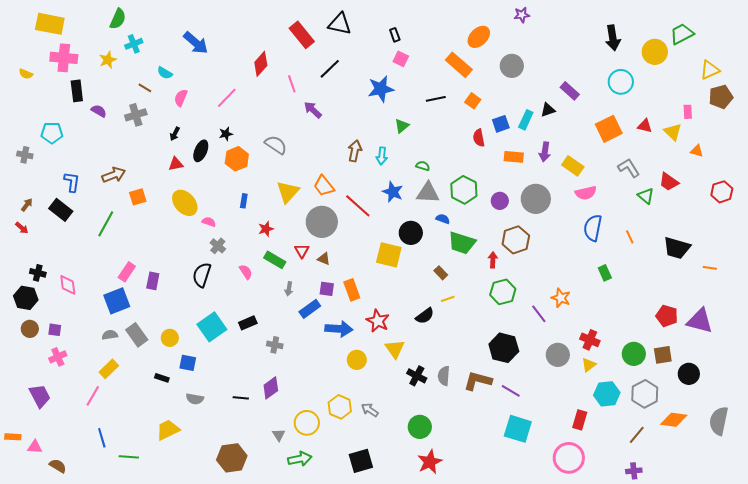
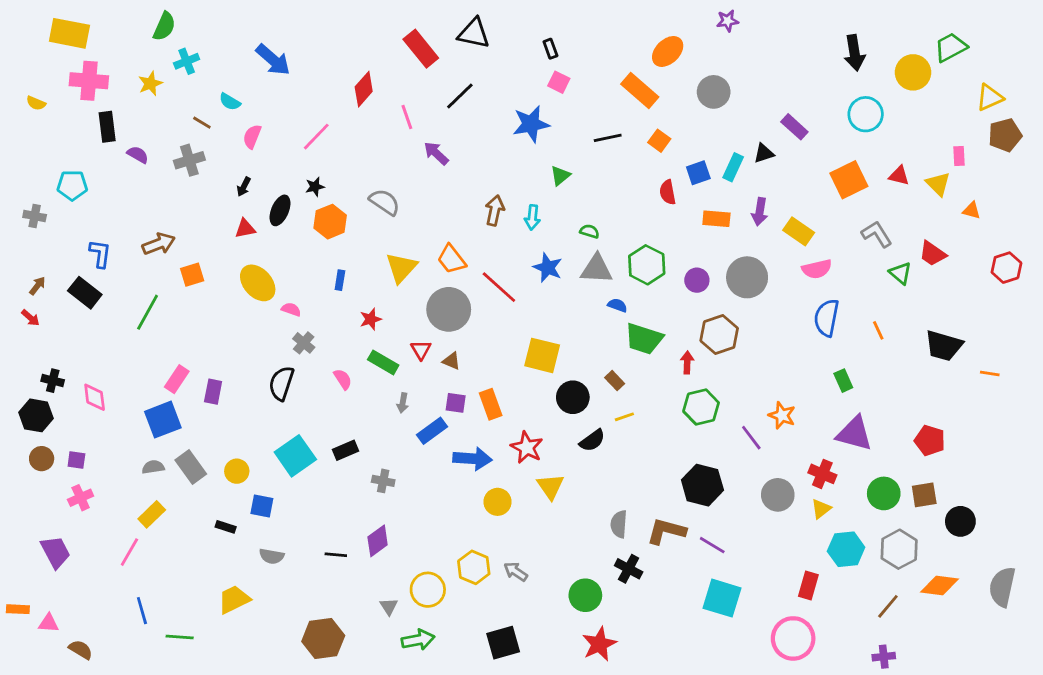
black circle: (411, 233) -> (573, 397), moved
purple triangle: (700, 321) -> (854, 434), moved
black cross: (417, 376) -> (629, 569), moved

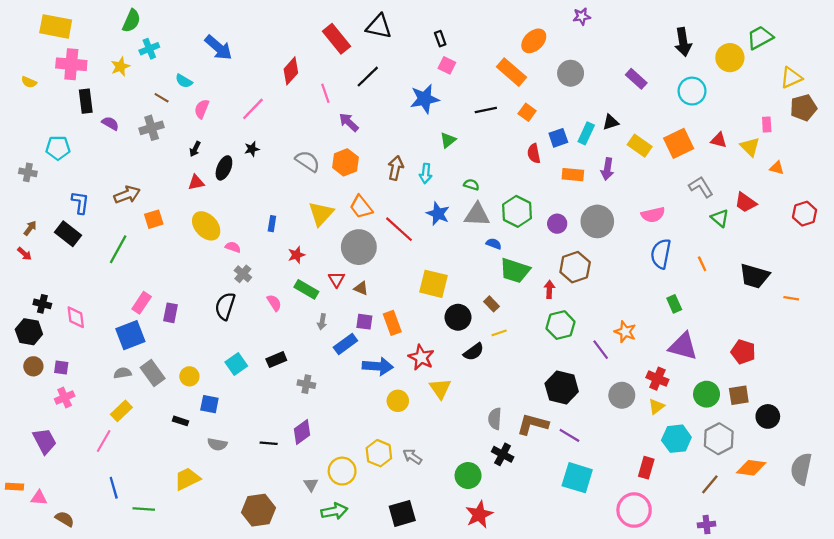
purple rectangle: (794, 127) -> (636, 79), moved
orange hexagon: (330, 222) -> (345, 162), moved
yellow rectangle: (799, 231) -> (640, 146), moved
cyan square: (295, 456) -> (236, 364), size x0.7

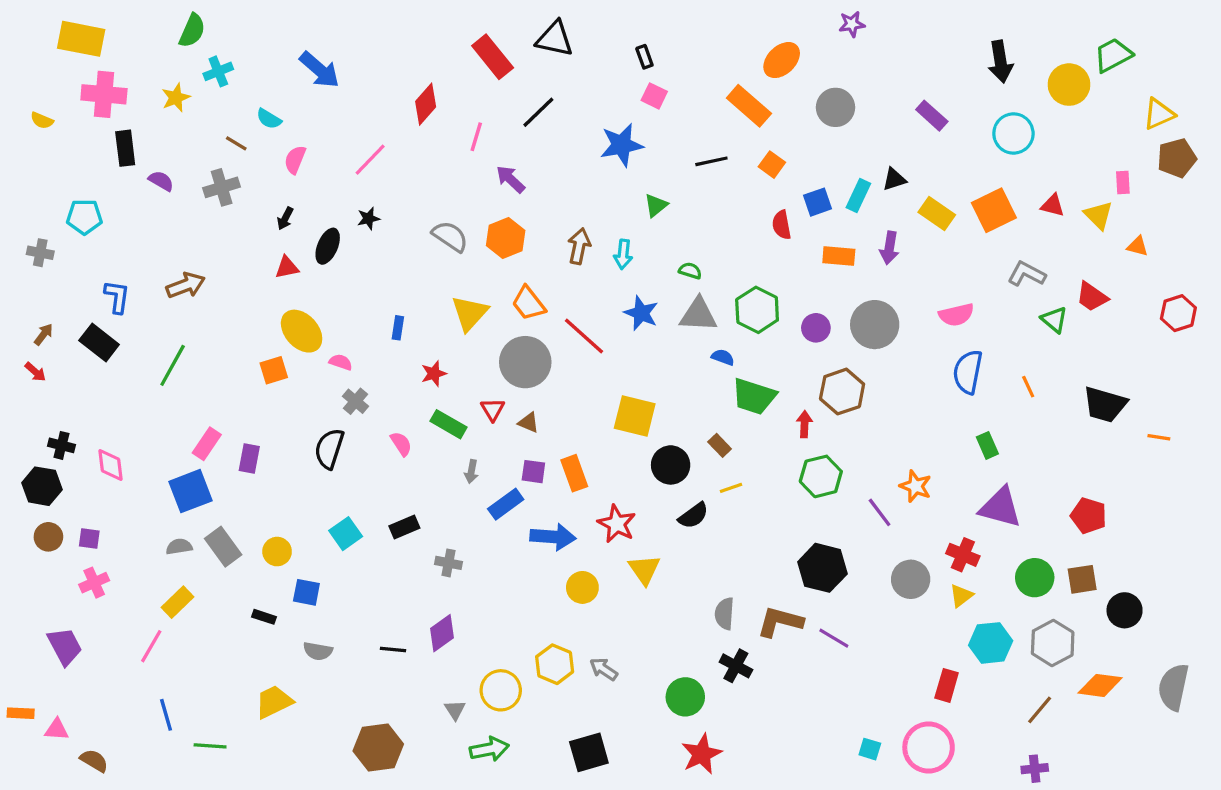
pink line: (325, 93) -> (476, 137), turned 36
gray L-shape: (701, 187) -> (1027, 274), turned -30
orange square: (154, 219) -> (274, 370), moved
cyan square: (577, 478) -> (870, 749), moved, size x0.5

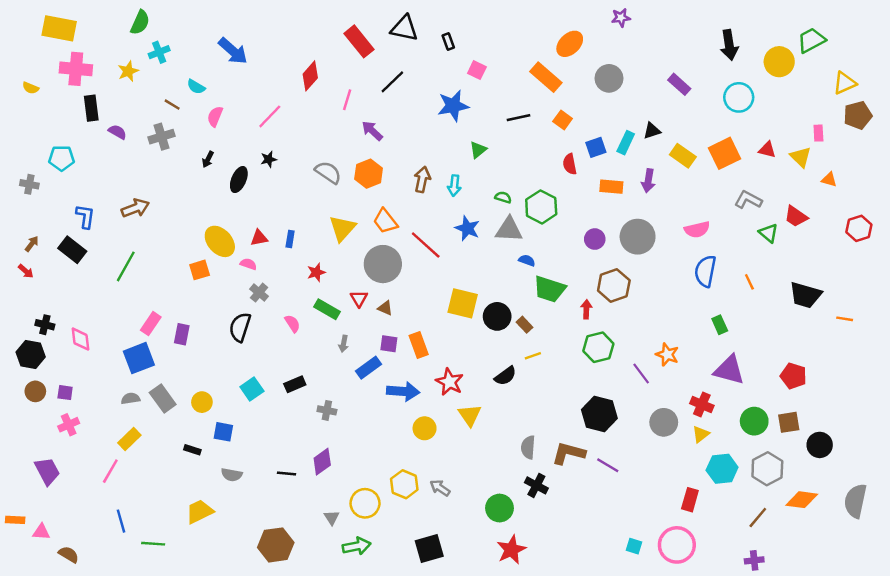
black rectangle: (644, 57) -> (448, 41), moved
red triangle: (287, 267) -> (259, 238), moved
green hexagon: (757, 310) -> (541, 207), moved
black circle: (671, 465) -> (497, 316), moved

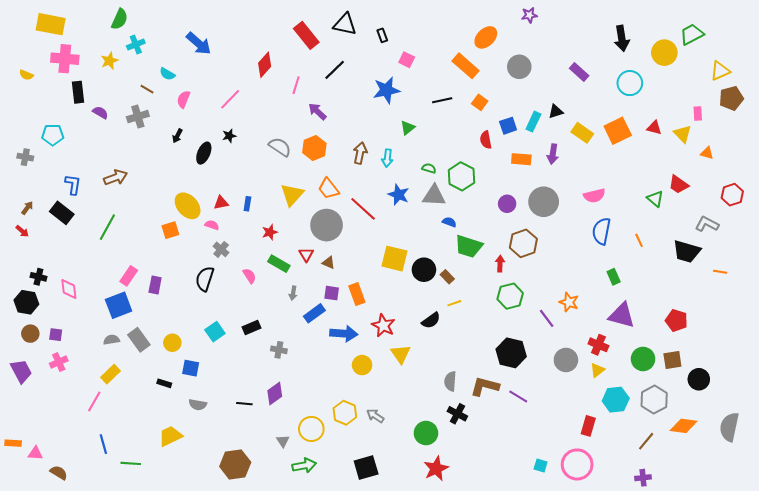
gray L-shape: (748, 200) -> (707, 224), moved
purple trapezoid: (47, 471) -> (21, 371), moved

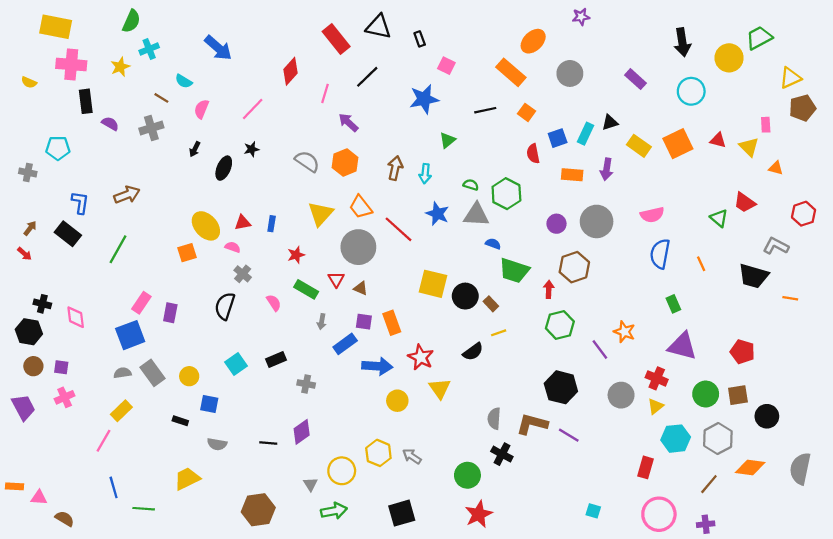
pink circle: (577, 464) -> (659, 514), moved

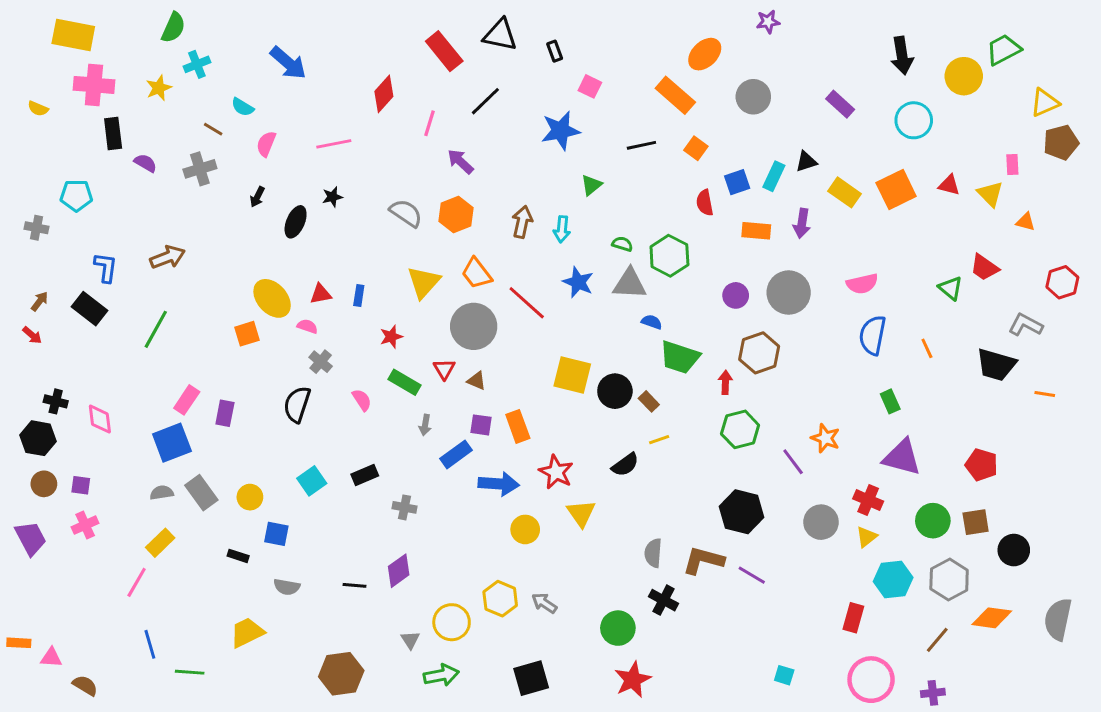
pink line: (253, 109) -> (334, 144), turned 35

